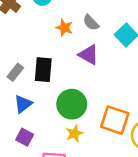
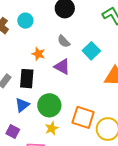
orange star: (64, 28) -> (38, 54), moved
blue triangle: (23, 104) -> (22, 105), moved

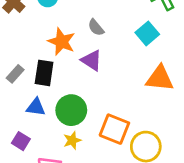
cyan square: (91, 51) -> (147, 33), moved
orange star: (38, 54) -> (62, 42), size x1.5
blue triangle: (22, 105) -> (36, 107), turned 42

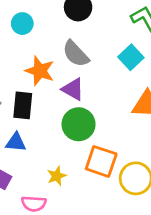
gray semicircle: (96, 28) -> (76, 54), size x1.5
green circle: (71, 110) -> (79, 124), moved

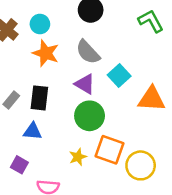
cyan square: (131, 57) -> (119, 75), moved
orange star: (40, 71) -> (46, 53), moved
yellow star: (57, 176) -> (78, 157), moved

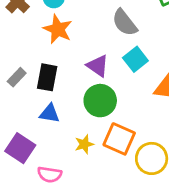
gray semicircle: (88, 52) -> (125, 23), moved
blue triangle: (33, 131) -> (50, 113), moved
purple square: (19, 165) -> (20, 148), size x1.5

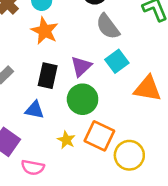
purple triangle: (98, 66) -> (81, 66), turned 40
black rectangle: (47, 77) -> (48, 76), moved
yellow star: (84, 144) -> (66, 140), turned -30

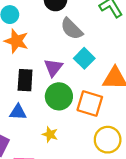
orange square: (99, 136) -> (90, 104), moved

